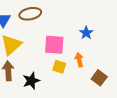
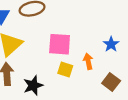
blue star: (86, 33) -> (111, 44), moved

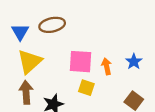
orange arrow: (88, 61) -> (107, 66), moved

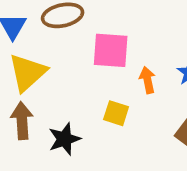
pink square: (81, 62) -> (111, 50), moved

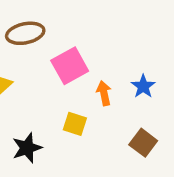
pink square: (111, 50) -> (70, 66), turned -33

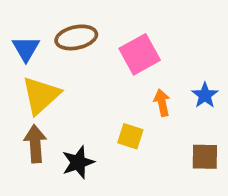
pink square: (70, 66) -> (140, 54), moved
brown square: (143, 143) -> (205, 157), turned -36

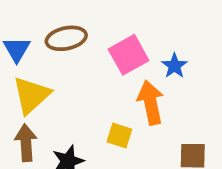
blue star: (205, 95) -> (174, 66), moved
orange arrow: (162, 103) -> (151, 103), size x1.6

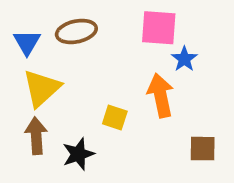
pink square: (129, 55) -> (159, 28), moved, turned 33
yellow square: (119, 136) -> (115, 117), moved

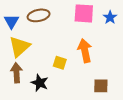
blue star: (184, 59) -> (110, 17), moved
brown square: (203, 149) -> (101, 86), moved
black star: (78, 154) -> (40, 83), turned -30

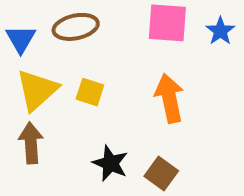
yellow square: (60, 63) -> (90, 92), moved
black star: (40, 83) -> (110, 163), moved
brown square: (101, 86) -> (161, 174), moved, turned 35

